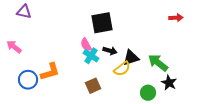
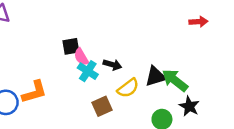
black square: (102, 23) -> (71, 46), moved, size x0.6
black triangle: (131, 58) -> (155, 76), moved
brown square: (93, 86) -> (102, 106), moved

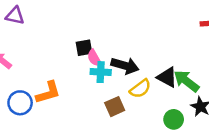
black arrow: (112, 65) -> (125, 66), size x1.5
cyan cross: (88, 71) -> (101, 72), turned -30
black triangle: (155, 76) -> (167, 77), turned 45

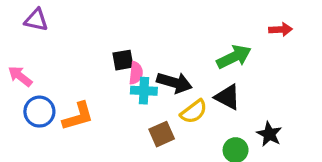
pink semicircle: (94, 58) -> (136, 73), turned -144
green arrow: (186, 81) -> (234, 57), moved, turned 116
blue circle: (20, 103) -> (39, 112), moved

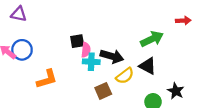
blue circle: (39, 112) -> (22, 50), moved

